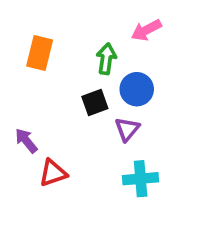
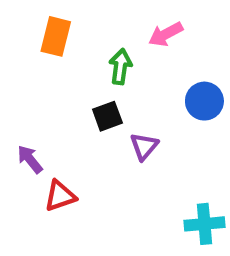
orange rectangle: (40, 53) -> (56, 36), moved
blue circle: (137, 89) -> (204, 101), moved
cyan cross: (141, 179) -> (204, 224), moved

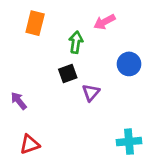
red triangle: (60, 196) -> (30, 144), moved

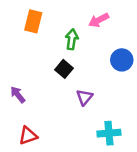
black square: (68, 74) -> (64, 69), turned -30
purple triangle: (91, 93) -> (85, 97), moved
cyan cross: (129, 142) -> (109, 133), moved

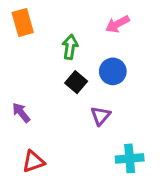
orange rectangle: (33, 21) -> (23, 23), moved, turned -30
green arrow: (72, 39) -> (70, 47), moved
blue circle: (122, 60) -> (113, 71), moved

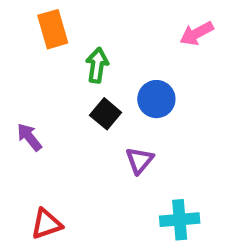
orange rectangle: (23, 23) -> (53, 29), moved
pink arrow: (117, 24) -> (197, 33), moved
purple arrow: (21, 113) -> (29, 137), moved

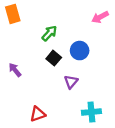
orange rectangle: (53, 29) -> (13, 14), moved
green arrow: (97, 65) -> (49, 33), turned 35
red triangle: (46, 224) -> (38, 114), moved

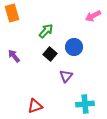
purple arrow: (15, 70) -> (14, 56), moved

